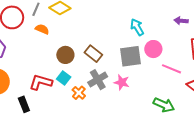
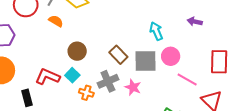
purple arrow: (181, 21) -> (195, 22), moved
brown rectangle: (93, 54) -> (118, 55), moved
orange cross: (79, 93) -> (86, 93), turned -32

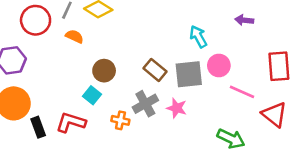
cyan square: (72, 75) -> (92, 95), moved
red L-shape: (48, 77) -> (71, 122), moved
black rectangle: (27, 98) -> (38, 127), moved

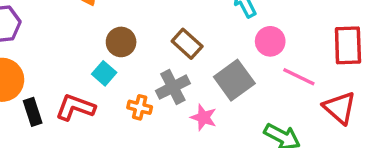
gray square: (189, 74) -> (234, 80), moved, turned -32
pink star: (177, 108) -> (204, 117), moved

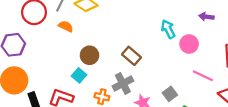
pink circle: (270, 41) -> (189, 44), moved
gray square: (234, 80) -> (170, 94), moved, size x0.6

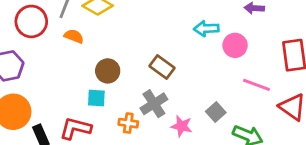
cyan arrow: (168, 29) -> (206, 29), turned -60
cyan square: (79, 75) -> (96, 98), turned -32

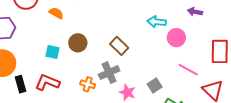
cyan square: (96, 98) -> (52, 52), moved

